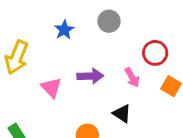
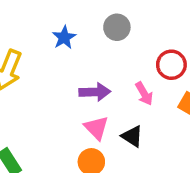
pink triangle: (51, 88) -> (96, 128), moved

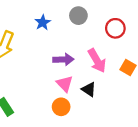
red circle: (171, 65) -> (115, 28), moved
pink arrow: (144, 94) -> (97, 61), size x1.5

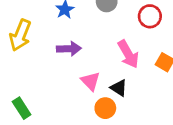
purple arrow: (63, 59) -> (69, 49), moved
orange circle: (61, 107) -> (105, 108), moved

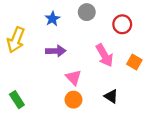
black triangle: (119, 88) -> (111, 96), moved
orange circle: (105, 108) -> (73, 100), moved

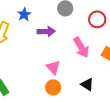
blue star: (52, 19) -> (24, 14), moved
purple arrow: (56, 51) -> (46, 31), moved

